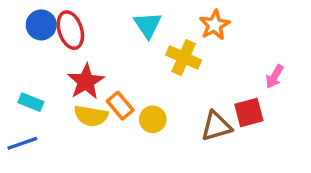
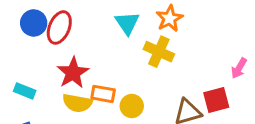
orange star: (215, 25) -> (169, 18), moved
red ellipse: (70, 30) -> (59, 28), turned 40
orange rectangle: (120, 106) -> (103, 94), turned -40

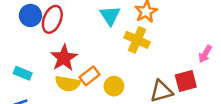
orange rectangle: (103, 94) -> (90, 76), turned -48

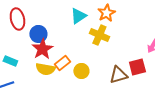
blue circle: (30, 15) -> (38, 34), moved
cyan triangle: (110, 15) -> (78, 16), turned 30
red ellipse: (52, 19) -> (17, 19), moved, turned -35

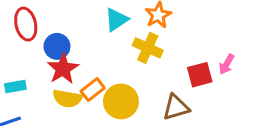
cyan rectangle: (10, 61) -> (15, 87), turned -32
red square: (137, 67) -> (200, 75), moved
yellow circle: (81, 71) -> (121, 101), size x1.5

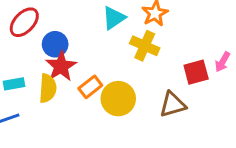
red ellipse: (26, 24) -> (24, 22), turned 56
yellow semicircle: (67, 98) -> (48, 88), moved, turned -96

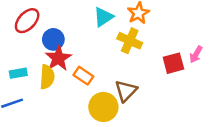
orange rectangle: (90, 87) -> (83, 76), turned 72
yellow circle: (118, 99) -> (103, 107), moved
brown triangle: (173, 104) -> (126, 91), moved, turned -30

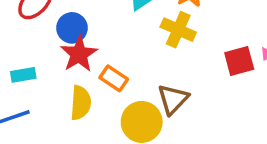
yellow semicircle: (47, 77) -> (81, 103), moved

